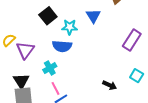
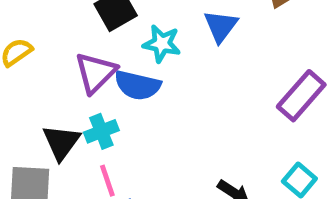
purple triangle: (25, 50) -> (96, 73), moved
black triangle: (21, 81) -> (61, 142), moved

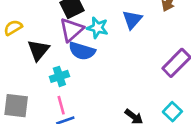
purple triangle: (96, 73) -> (71, 30), moved
black triangle: (61, 142) -> (38, 50), moved

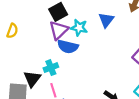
yellow semicircle: (13, 28) -> (12, 31), turned 144
black triangle: (38, 50) -> (32, 79), moved

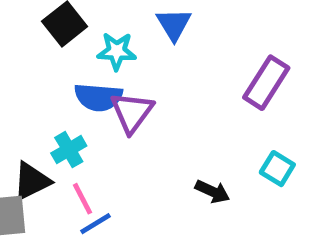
purple triangle: (59, 30) -> (132, 112), moved
black triangle: (32, 79) -> (32, 181), turned 36

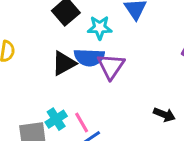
cyan cross: (69, 150) -> (56, 119), moved
black triangle: (32, 181) -> (64, 63), moved

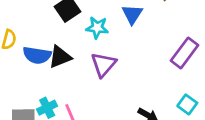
blue semicircle: (89, 57) -> (37, 55), moved

